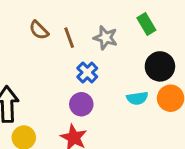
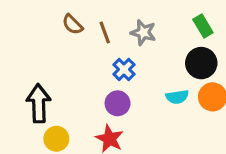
green rectangle: (146, 24) -> (203, 26), moved

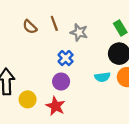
brown line: (105, 32) -> (54, 23), moved
yellow circle: (56, 139) -> (28, 99), moved

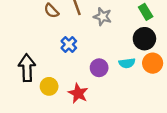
blue cross: (66, 58) -> (69, 44), moved
purple circle: (61, 82) -> (99, 68), moved

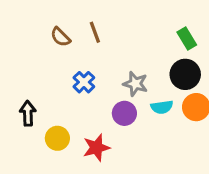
gray star: (103, 17) -> (135, 84), moved
black arrow: (27, 68) -> (28, 113), size x0.7
red star: (78, 93) -> (96, 148), turned 30

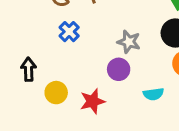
blue cross: (84, 82) -> (69, 32), moved
cyan semicircle: (162, 107) -> (153, 94), moved

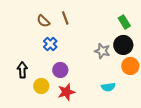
gray star: (129, 42) -> (102, 51), moved
purple circle: (119, 69) -> (60, 70), moved

